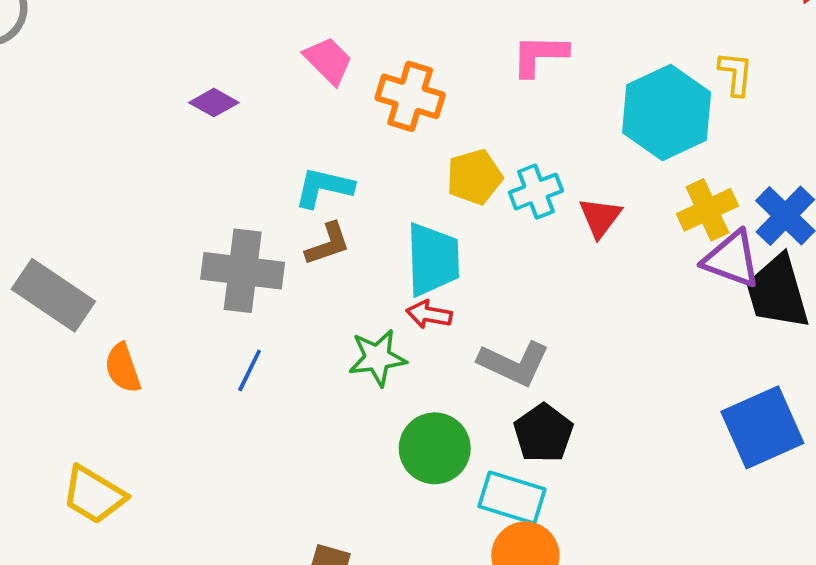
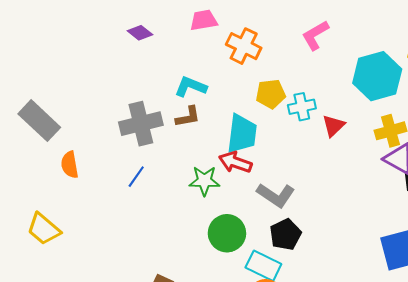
pink L-shape: (540, 55) -> (315, 35), turned -40
pink trapezoid: (328, 60) -> (204, 20), turned -64
gray cross: (243, 271) -> (141, 124), turned -30
red arrow: (429, 314) -> (235, 162), size x1.4

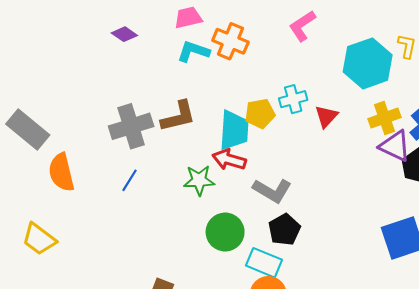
cyan L-shape: (191, 87) -> (193, 51), moved
yellow pentagon: (271, 94) -> (260, 114), moved
brown L-shape: (188, 117) -> (178, 116), size x1.4
orange semicircle: (70, 165) -> (61, 172), size x1.4

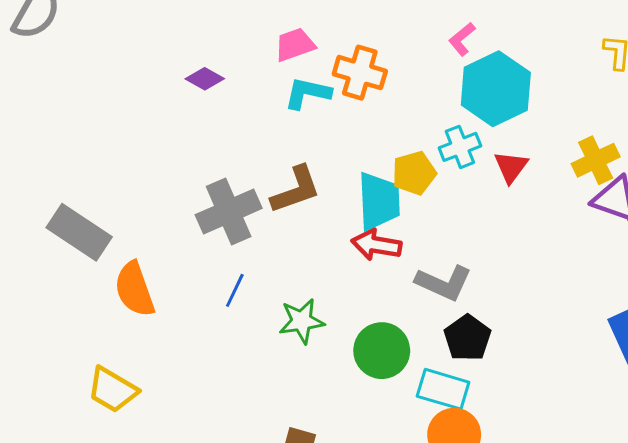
pink L-shape: (302, 26) -> (462, 39), size x0.7
cyan hexagon: (368, 63) -> (496, 89), moved
green star: (199, 180) -> (302, 321), moved

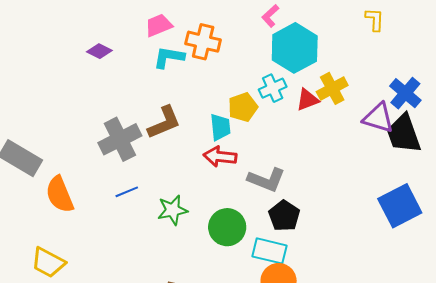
yellow cross: (596, 160) -> (332, 88), moved
red triangle: (511, 167) -> (307, 100), turned 35
cyan trapezoid: (379, 201) -> (220, 127), size x0.7
blue line: (235, 290) -> (127, 192), turned 45

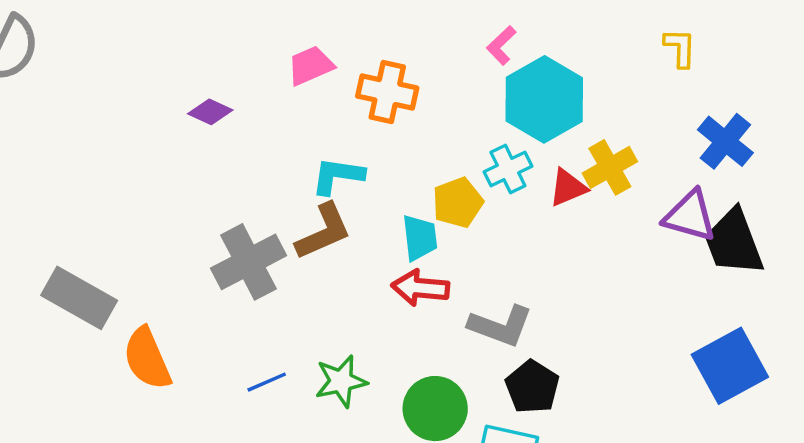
cyan L-shape: (169, 57) -> (338, 176), moved
blue cross: (405, 93) -> (725, 141), moved
blue line: (127, 192) -> (267, 382), moved

